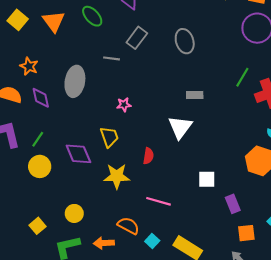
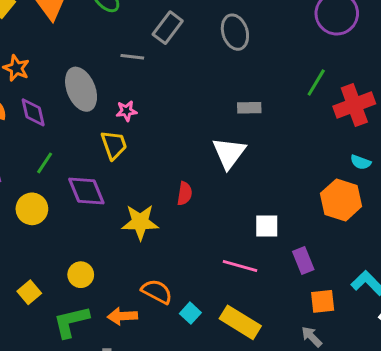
gray ellipse: (75, 81) -> (81, 89), turned -32
pink star: (124, 105) -> (126, 111), moved
yellow trapezoid: (109, 137) -> (114, 145), moved
green line: (38, 139) -> (45, 163), moved
pink line: (158, 201) -> (240, 266), moved

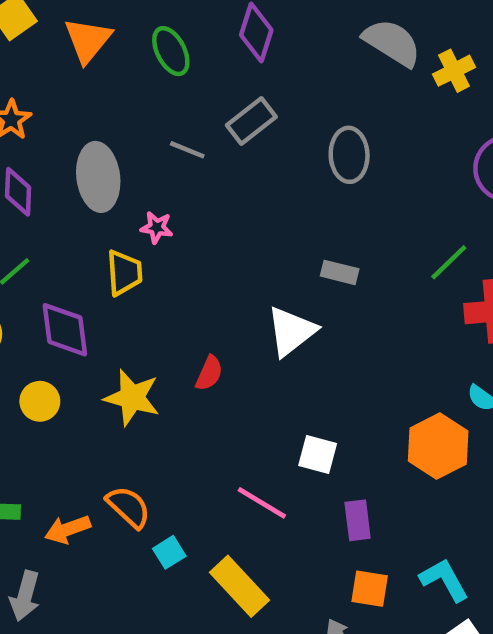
yellow circle: (81, 275) -> (40, 401), moved
orange arrow: (122, 316) -> (68, 529), turned -32

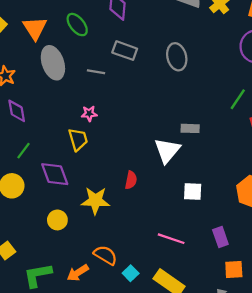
gray rectangle: (251, 121) -> (125, 51), turned 70
gray ellipse: (98, 177) -> (53, 63), moved
gray rectangle: (340, 272) -> (190, 128), moved
yellow circle: (40, 401) -> (57, 220), moved
white square: (318, 454) -> (193, 191), moved

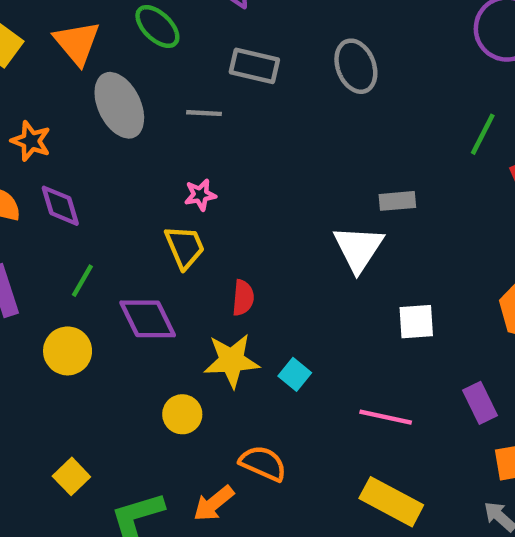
red semicircle: (131, 180) -> (243, 298), moved
yellow circle: (57, 220) -> (182, 414), moved
cyan square: (131, 273) -> (295, 374), moved

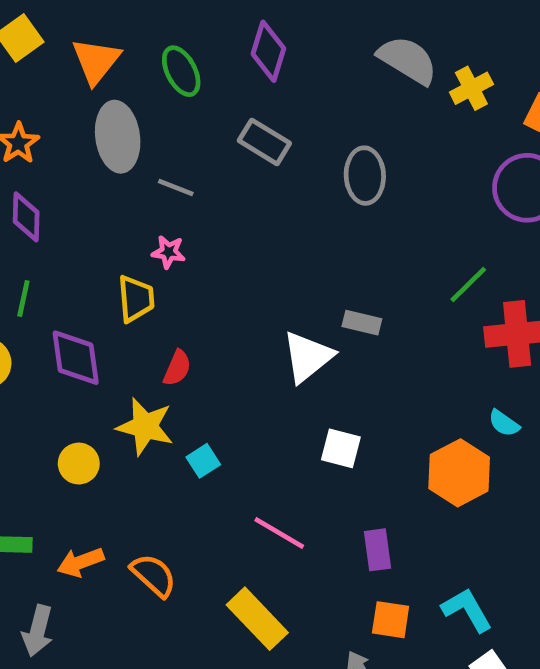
gray line: (204, 113) -> (176, 187), moved
green line: (82, 281) -> (23, 298), turned -36
orange semicircle: (263, 463) -> (154, 575), moved

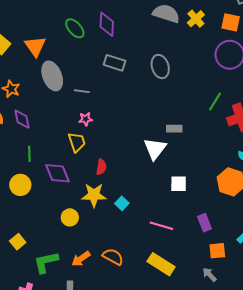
green ellipse: (181, 71) -> (75, 28), moved

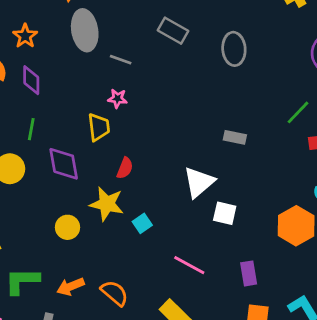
white triangle: (155, 149) -> (199, 182), moved

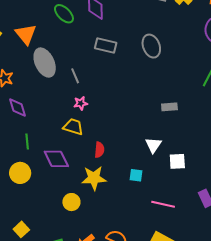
gray line: (121, 60) -> (75, 76), turned 63
yellow trapezoid: (99, 127) -> (73, 127), turned -50
white triangle: (199, 182) -> (153, 145), size x0.7
cyan square: (142, 223) -> (136, 175), moved, turned -32

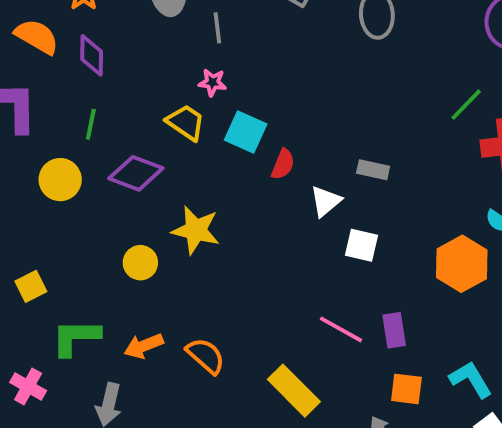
gray rectangle: (169, 107) -> (373, 170), moved
red semicircle: (99, 150) -> (283, 164), moved
purple diamond: (56, 159) -> (136, 173), turned -60
cyan square: (136, 175) -> (246, 132), moved, size x1.5
pink line: (163, 204) -> (341, 329), moved

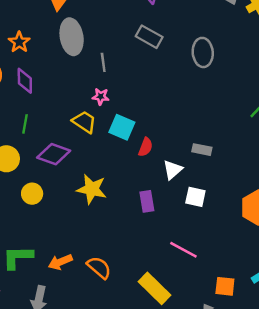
yellow circle: (140, 263) -> (32, 194), moved
purple rectangle: (394, 330) -> (147, 201), moved

